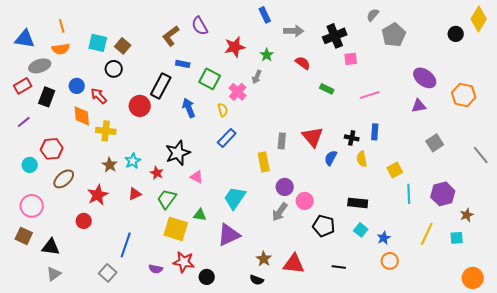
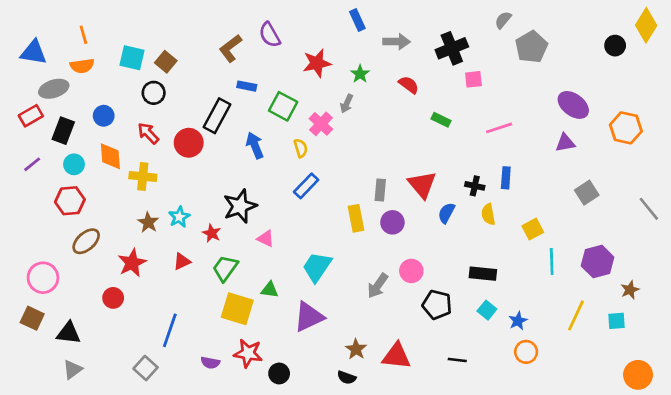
red arrow: (99, 96) -> (148, 133), moved
cyan circle: (30, 165) -> (74, 164), moved
purple circle: (285, 187) -> (392, 222), moved

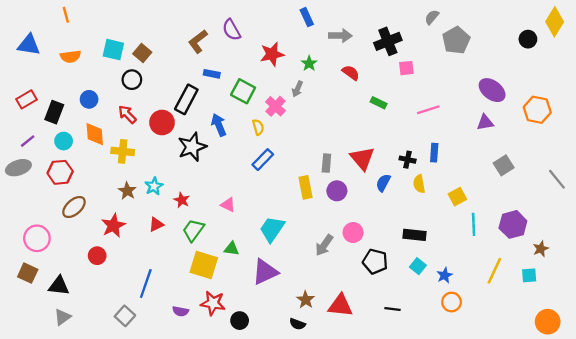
orange line: (83, 35) -> (66, 15), moved
gray ellipse: (54, 89) -> (18, 168), moved
black star: (240, 206) -> (192, 147), moved

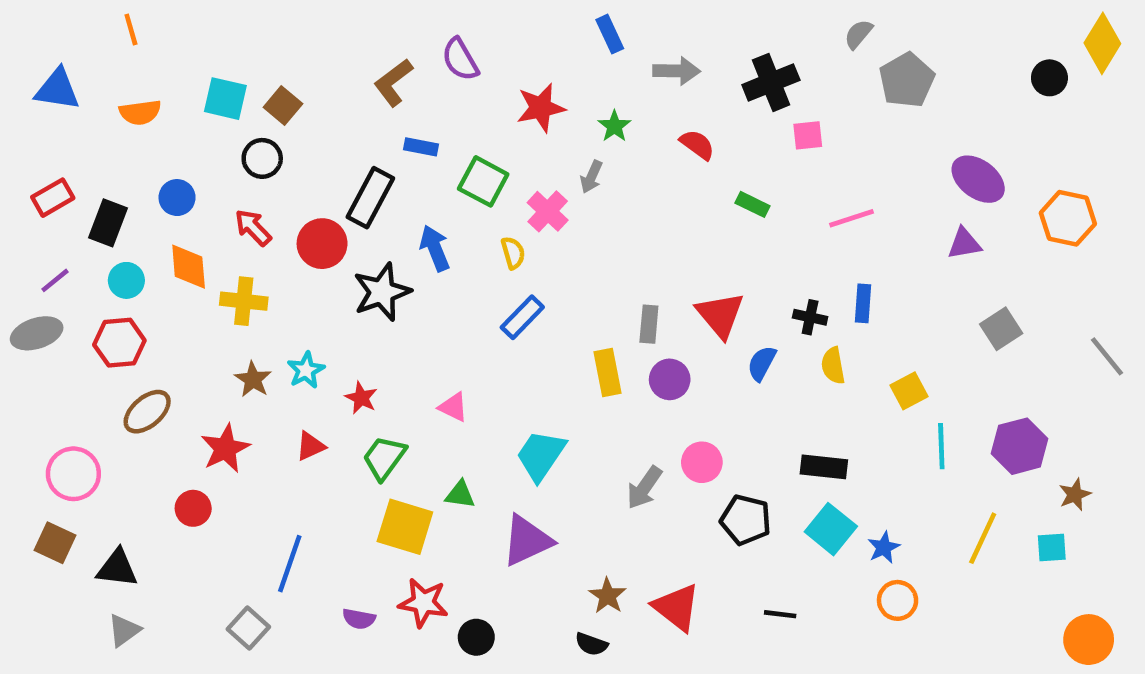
cyan square: (418, 266) -> (831, 529), size x1.5
red triangle: (340, 305) -> (677, 607), turned 32

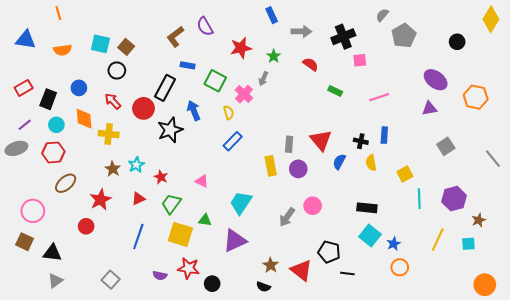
black circle: (1049, 78) -> (457, 42), moved
black pentagon: (746, 520) -> (329, 252), moved
blue line: (290, 564) -> (138, 237), moved

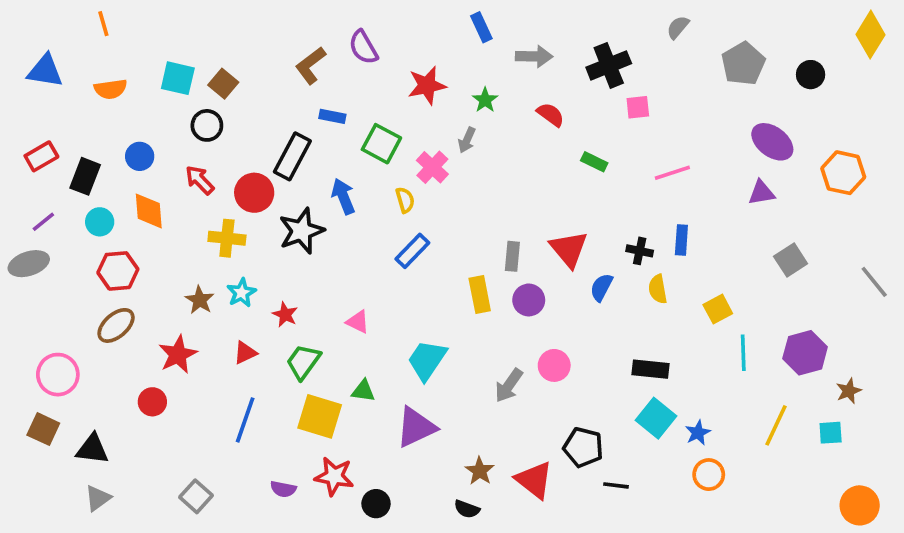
gray pentagon: (404, 36) -> (743, 64), moved
yellow cross: (109, 134) -> (227, 238), moved
red hexagon: (53, 152) -> (118, 271), moved

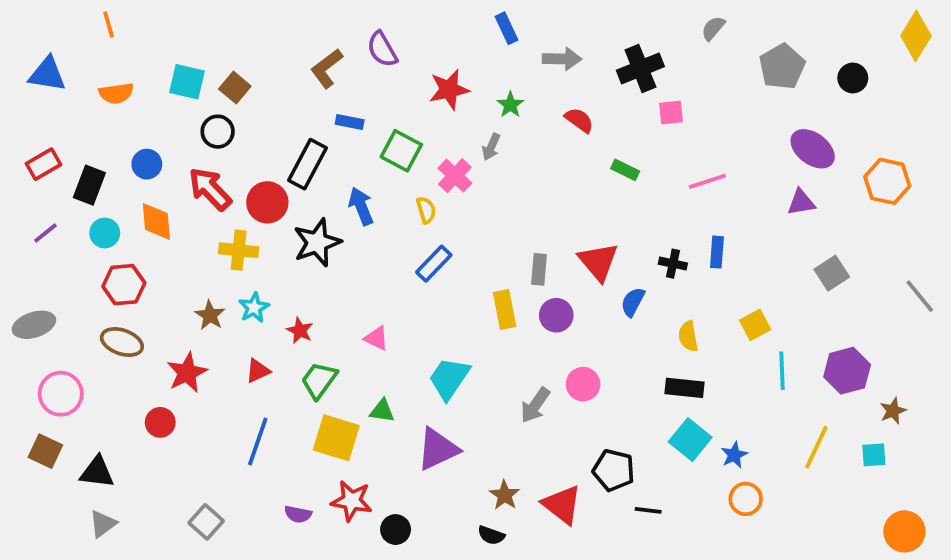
red arrow: (200, 180) -> (210, 189), size x1.4
gray ellipse: (29, 264) -> (34, 325), moved
yellow semicircle: (658, 289) -> (688, 336), moved
brown ellipse: (116, 325) -> (122, 342), turned 60

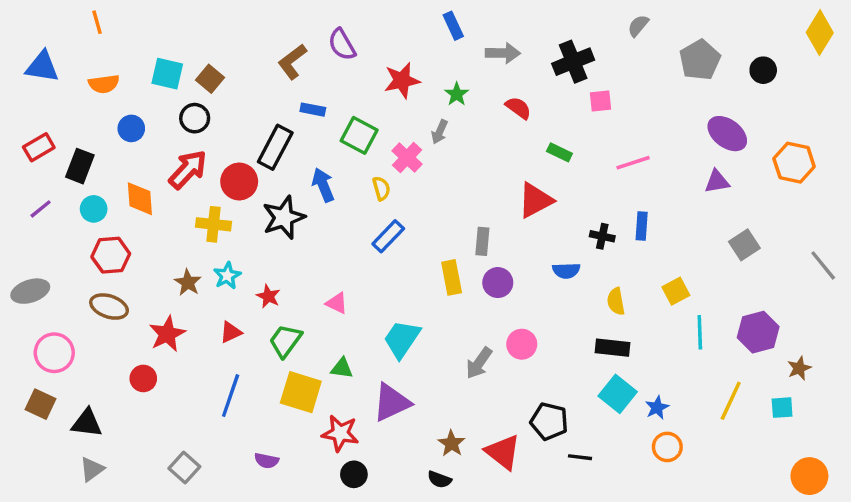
blue circle: (147, 164) -> (131, 128), moved
red arrow: (210, 189) -> (188, 170), turned 87
red triangle: (598, 262) -> (535, 200), moved, turned 42
blue semicircle: (633, 302) -> (566, 271), turned -120
red star: (352, 501) -> (340, 433), moved

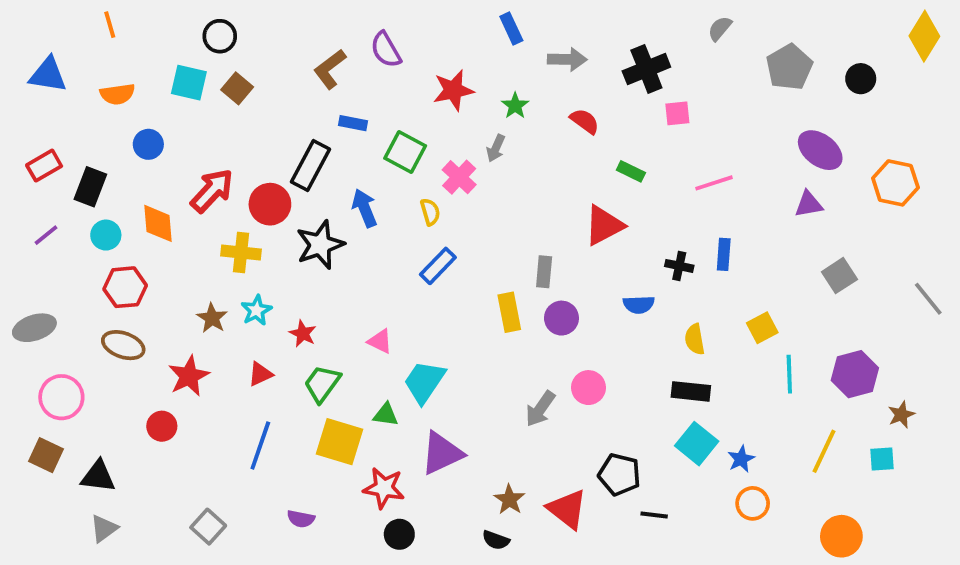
black circle: (195, 118) -> (220, 36), moved
cyan trapezoid: (402, 339) -> (424, 382), moved
orange circle: (809, 476) -> (841, 536), moved

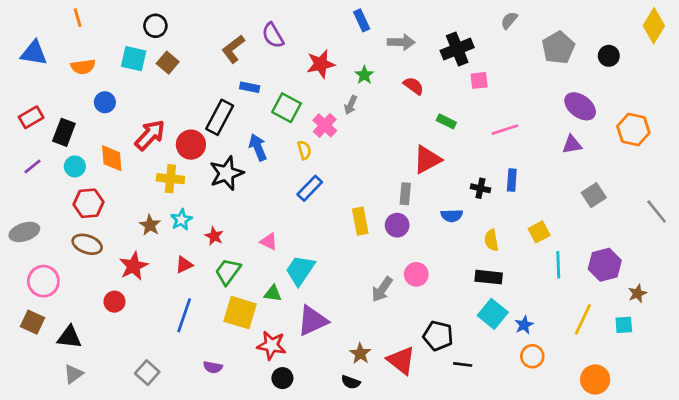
gray rectangle: (544, 272) -> (405, 194), moved

